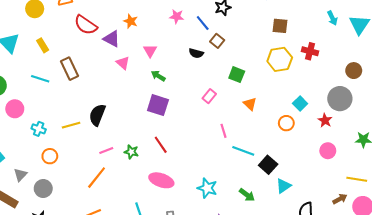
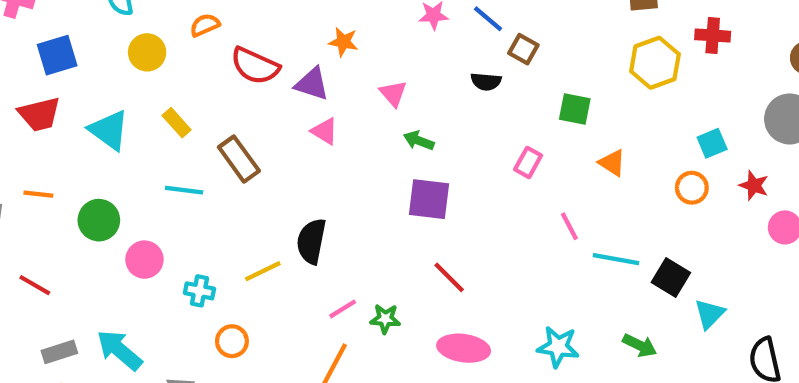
pink triangle: (123, 63) -> (325, 131), moved
cyan square: (300, 103) -> (712, 143), turned 32
red star: (325, 120) -> (754, 185), moved
green star: (131, 152) -> (385, 319), moved

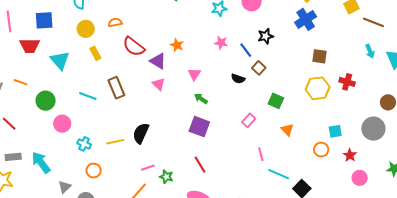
yellow rectangle: (177, 123) -> (95, 53), moved

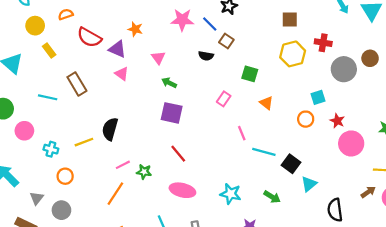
pink star: (221, 43) -> (182, 20), size x1.5
gray circle: (373, 129) -> (344, 69), moved
pink circle: (360, 178) -> (351, 143), size x1.5

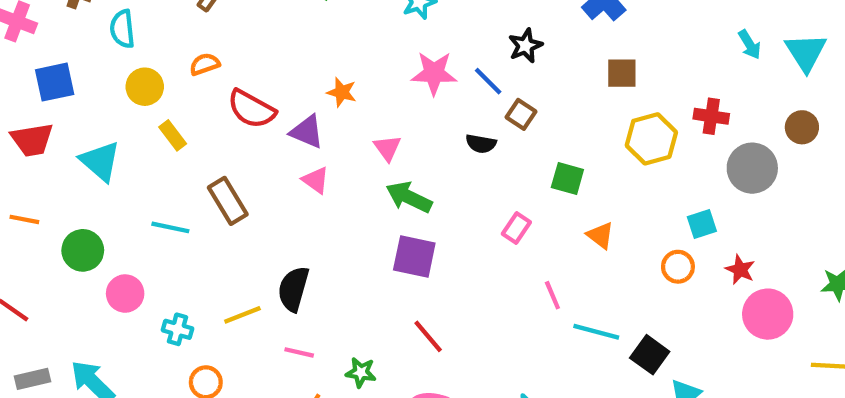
brown square: (290, 19) -> (622, 73), moved
brown circle: (370, 58) -> (802, 127), moved
green arrow: (169, 83) -> (409, 197), size x1.5
pink line: (123, 165) -> (299, 352), moved, turned 40

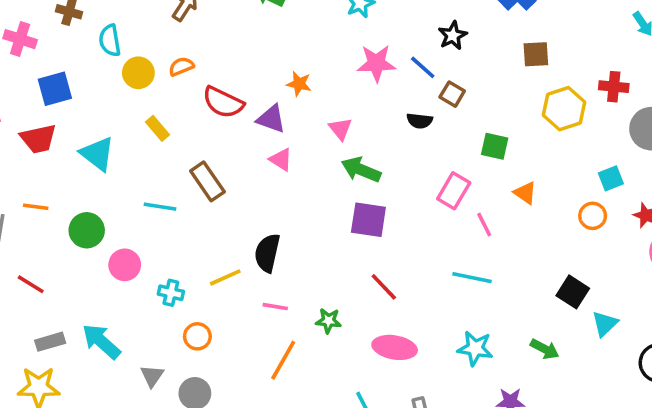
yellow circle: (145, 87) -> (138, 73), moved
pink rectangle: (516, 228) -> (454, 191), size x1.4
pink line: (552, 295) -> (484, 225), moved
cyan line: (596, 332) -> (472, 278), moved

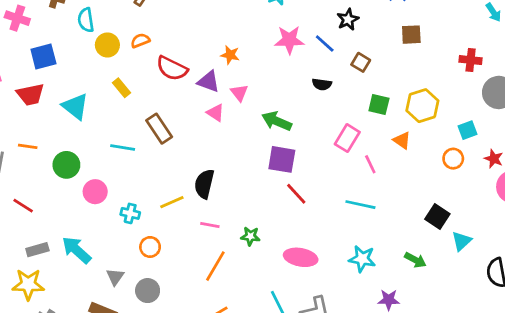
brown square: (452, 94) -> (361, 62), moved
yellow hexagon: (564, 109) -> (422, 106), moved
pink triangle: (340, 129) -> (239, 93), moved
red line: (384, 287) -> (296, 194), moved

